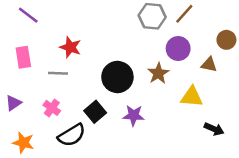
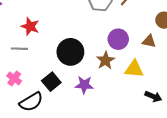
purple circle: (178, 49) -> (118, 39), moved
brown star: (158, 73) -> (105, 60), moved

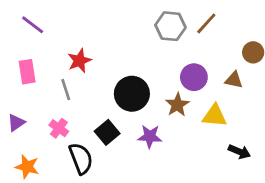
red star: (30, 26) -> (80, 61), turned 30
gray line: (19, 49) -> (66, 90), turned 70
black semicircle: (31, 102) -> (81, 158), turned -80

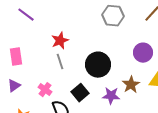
gray hexagon: (170, 26) -> (113, 16), moved
pink rectangle: (27, 72) -> (16, 57), moved
gray line: (66, 90) -> (60, 62), moved
brown star: (177, 105) -> (131, 85), moved

